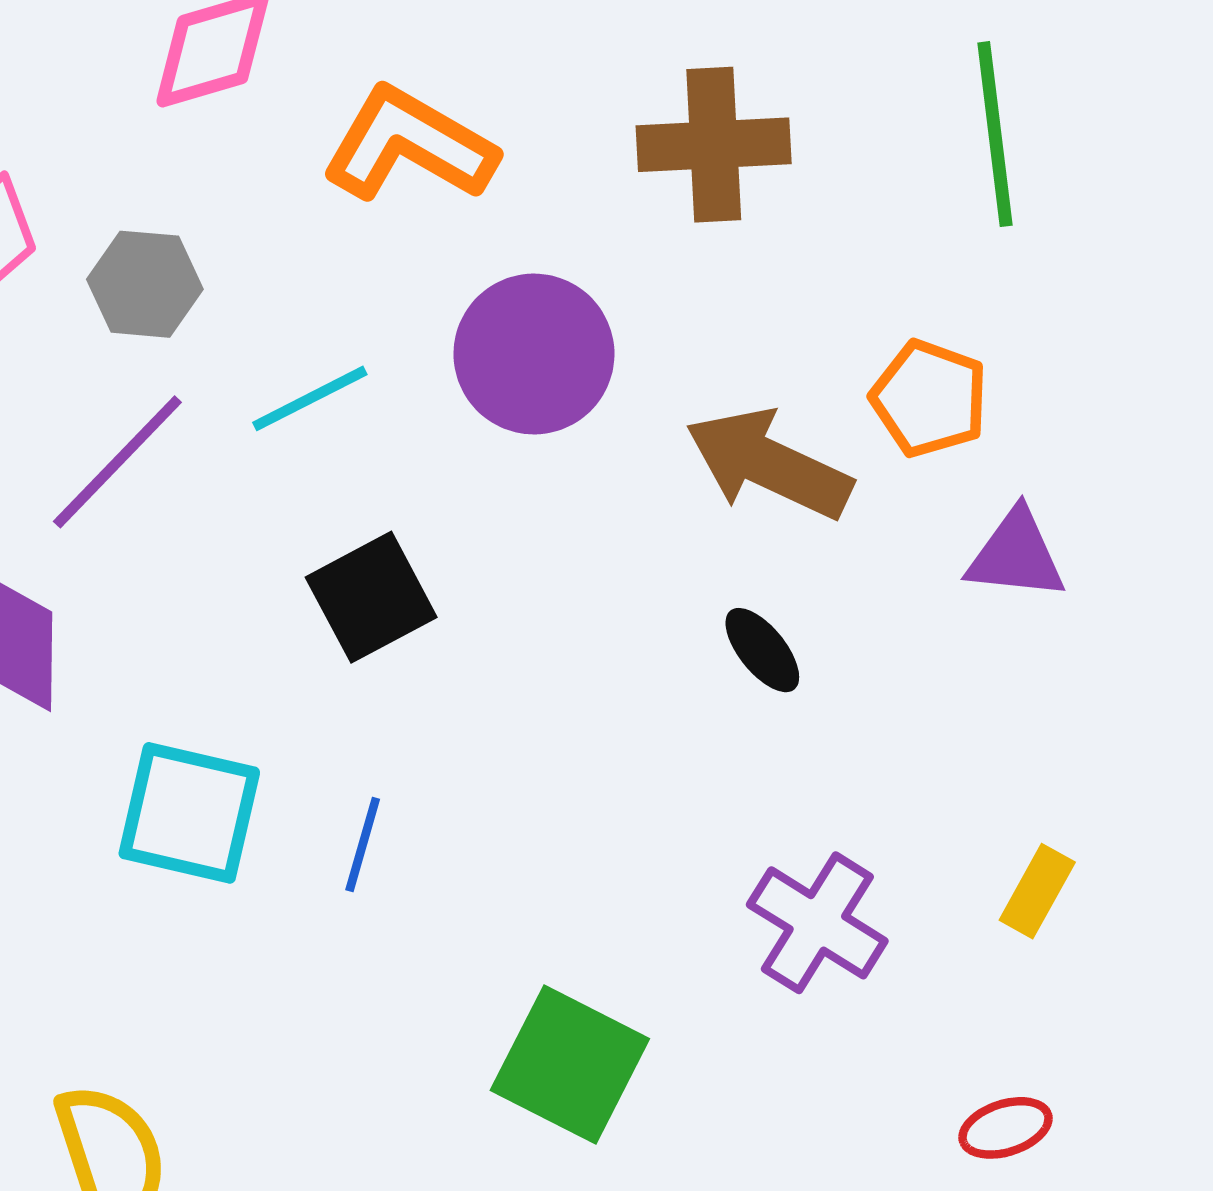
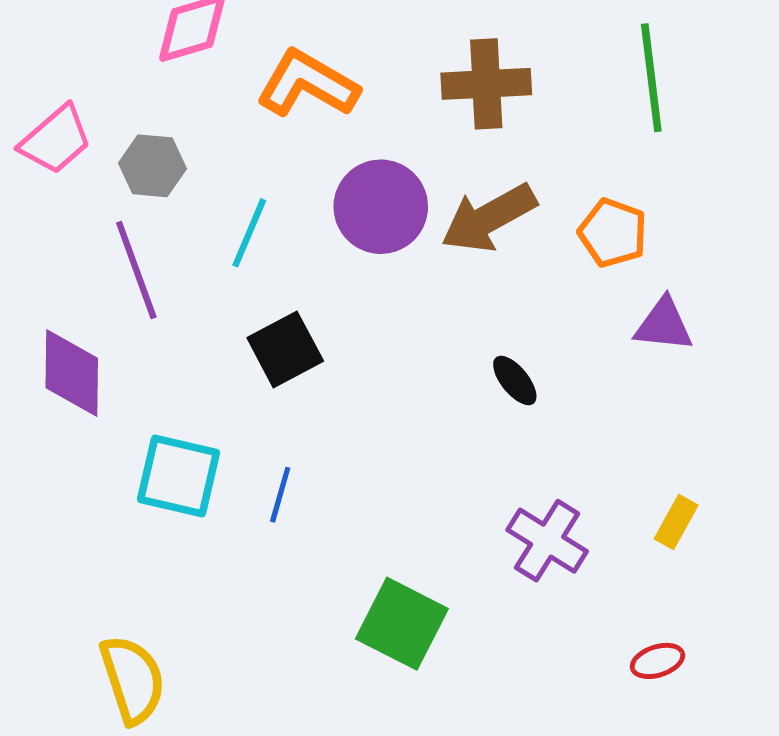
cyan line: (310, 398) -> (249, 233), turned -40
purple line: (117, 462) -> (136, 270), turned -64
brown arrow: (769, 464) -> (489, 218), moved, turned -54

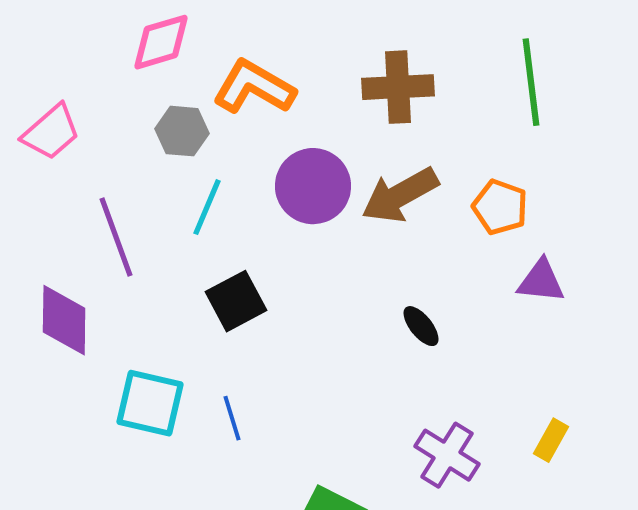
gray hexagon: (152, 166) -> (182, 131), moved
blue line: (280, 495) -> (232, 418), turned -33

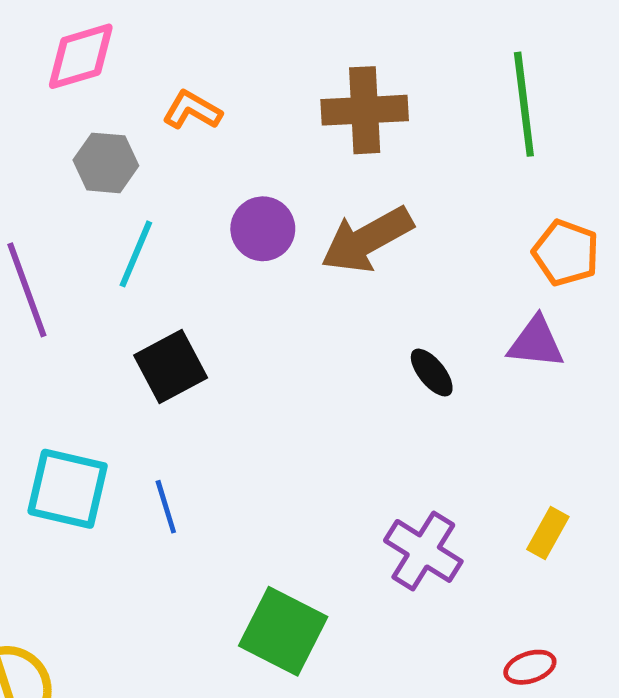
orange L-shape: (254, 87) -> (192, 110), size x0.6
purple circle: (313, 186) -> (263, 229), size x0.7
orange pentagon: (500, 207) -> (566, 253), moved
black ellipse: (421, 326) -> (432, 373), moved

